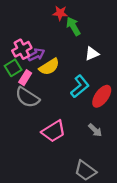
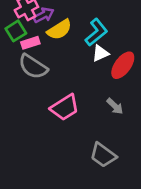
white triangle: (92, 54) -> (100, 53), moved
pink rectangle: (25, 78) -> (30, 43), turned 40
cyan L-shape: (80, 86) -> (96, 32), moved

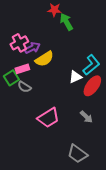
green square: (16, 31) -> (11, 78), moved
cyan L-shape: (96, 32) -> (91, 65), moved
gray semicircle: (33, 67) -> (24, 87), size x0.6

